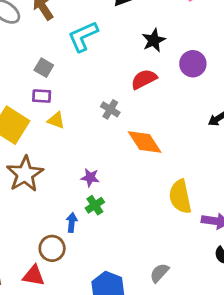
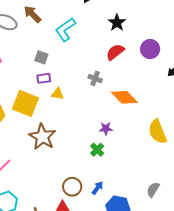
purple circle: (193, 64) -> (150, 49), moved
purple star: (90, 178) -> (106, 129), moved
blue arrow: (72, 223) -> (97, 188), moved, turned 40

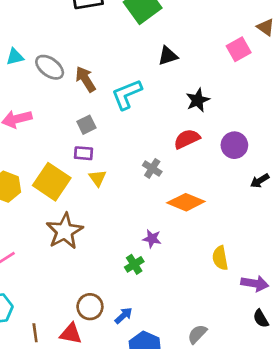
brown arrow: (32, 14) -> (86, 79), moved
gray square: (41, 57) -> (86, 125), turned 32
yellow triangle: (58, 94) -> (98, 178), turned 32
orange diamond: (124, 97) -> (186, 202), turned -36
yellow semicircle: (158, 132) -> (220, 258), size x0.7

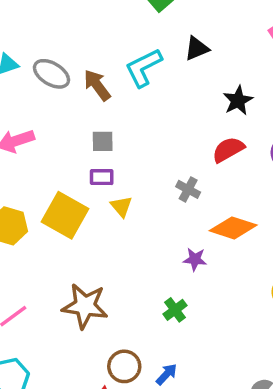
cyan L-shape: (127, 94) -> (143, 68), moved
gray square: (86, 125) -> (103, 141), turned 30
brown star: (65, 231) -> (85, 306), moved, turned -30
purple star: (152, 239) -> (195, 259), moved

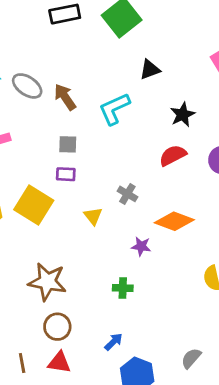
cyan L-shape: (143, 68) -> (114, 109), moved
gray cross: (188, 189) -> (127, 194), moved
yellow triangle: (121, 206) -> (93, 216), moved
green cross: (175, 310) -> (123, 288), turned 36
brown circle: (124, 366) -> (57, 327), moved

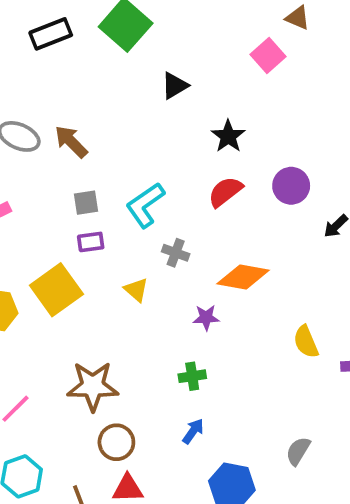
cyan L-shape: (114, 109) -> (145, 205), moved
yellow square: (34, 205) -> (56, 290), turned 33
blue arrow: (114, 342) -> (193, 431), moved

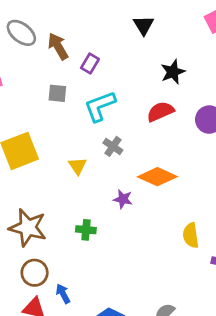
black triangle: (175, 86) -> (144, 25), turned -45
purple rectangle: (91, 242) -> (90, 64), moved, turned -66
green cross: (192, 376) -> (86, 230), moved
blue arrow: (193, 431) -> (63, 294), moved, turned -78

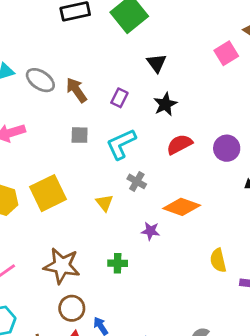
purple rectangle: (90, 64) -> (119, 98), moved
black star: (173, 72) -> (165, 104), moved

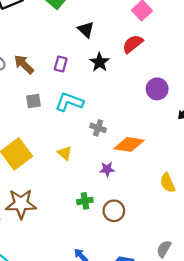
cyan L-shape: (121, 144) -> (69, 102), turned 56
red semicircle: (179, 144) -> (133, 44), moved
gray cross: (137, 181) -> (98, 128), moved
brown star: (62, 266) -> (21, 204), moved
brown circle: (72, 308) -> (114, 211), moved

